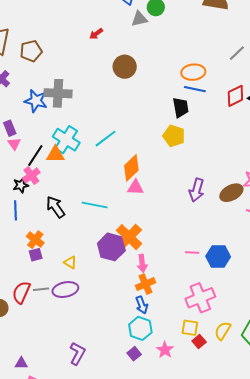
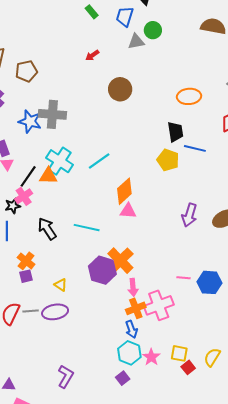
blue line: (195, 89) -> (195, 148), moved
pink cross: (200, 298) -> (159, 305), moved
pink star: (165, 350) -> (151, 357), moved

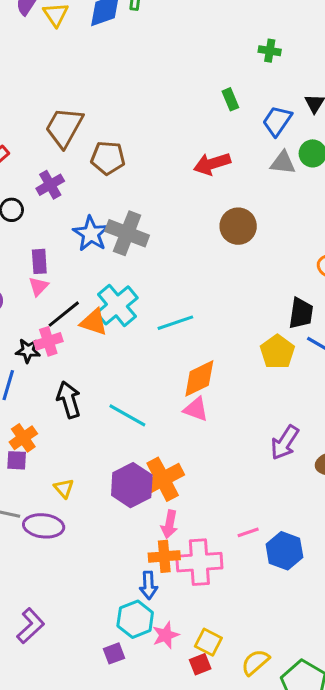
red arrow: (92, 55) -> (212, 164), size x1.6
pink line: (183, 278) -> (248, 532), turned -40
red square: (188, 367) -> (200, 664), moved

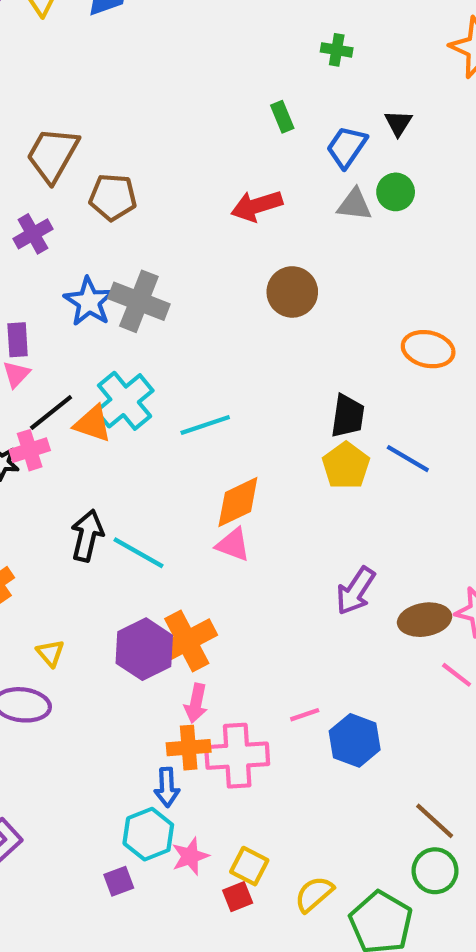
black trapezoid: (301, 313) -> (348, 416), moved
black arrow: (69, 400) -> (87, 536), moved, turned 30

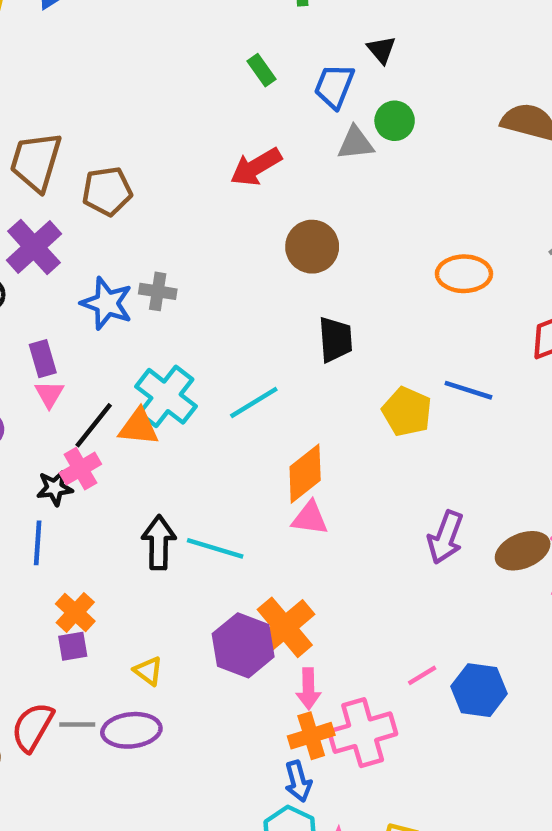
purple cross: (33, 234) -> (34, 247), size x1.4
gray cross: (139, 301) -> (158, 291), size x0.6
black trapezoid: (348, 416) -> (335, 339), moved

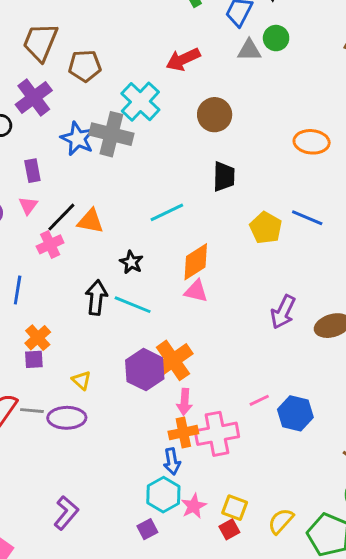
gray cross: (158, 291) -> (111, 134), size x1.8
pink triangle: (49, 394) -> (28, 206), moved
cyan cross: (166, 396) -> (140, 102), moved
black star: (55, 488) -> (131, 262), moved, turned 30

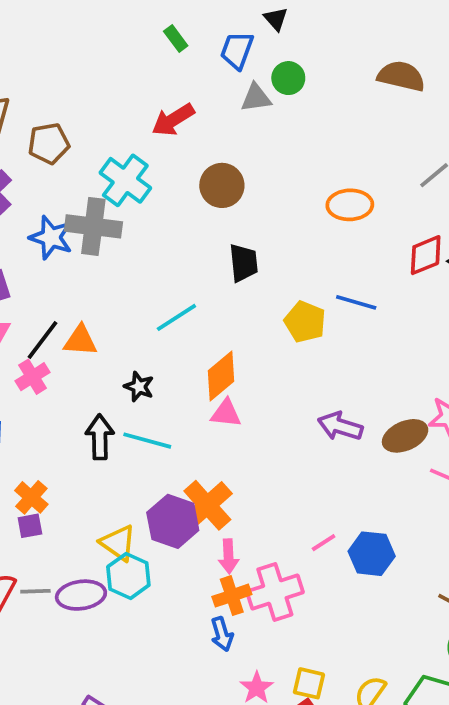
purple arrow: (283, 312) -> (340, 426), turned 88
yellow triangle: (81, 380) -> (118, 543), moved, size x1.5
cyan hexagon: (163, 495) -> (128, 576), moved

